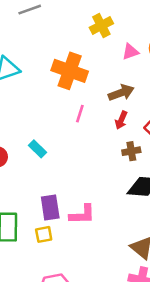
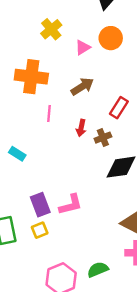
red arrow: (121, 120) -> (81, 128), moved

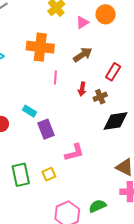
purple rectangle: (40, 205) -> (46, 129), moved

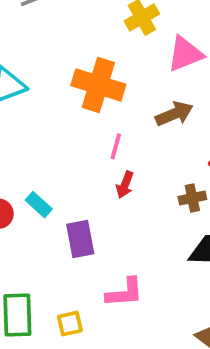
pink triangle: (82, 22) -> (185, 54), size x1.5
red arrow: (82, 89) -> (125, 185), moved
cyan rectangle: (30, 111) -> (39, 205), moved

